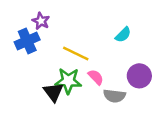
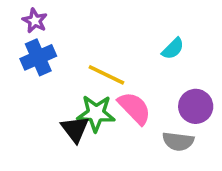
purple star: (41, 21) -> (35, 21), moved
pink semicircle: (96, 77) -> (134, 108), size x1.5
gray semicircle: (114, 96) -> (178, 141), moved

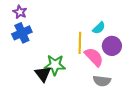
yellow line: (106, 75) -> (80, 43), moved, turned 65
purple circle: (196, 106) -> (112, 46), moved
pink semicircle: (134, 108) -> (94, 57), moved

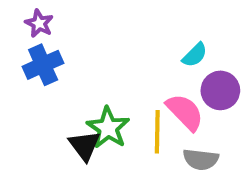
yellow line: (80, 43) -> (157, 132), moved
green star: (55, 65) -> (108, 128), turned 30

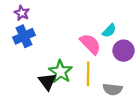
pink semicircle: (185, 112) -> (90, 44), moved

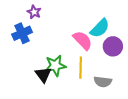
purple star: (22, 13) -> (34, 12), moved
cyan semicircle: (109, 31) -> (100, 28), size x1.5
green star: (61, 72) -> (55, 66), turned 30

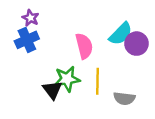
purple star: (34, 12) -> (30, 18), moved
pink semicircle: (83, 40) -> (84, 46), moved, turned 30
purple circle: (113, 46) -> (137, 44), moved

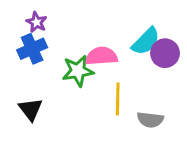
pink semicircle: (84, 46) -> (101, 56), turned -80
green star: (67, 79) -> (78, 71), moved
black triangle: (52, 90) -> (31, 109), moved

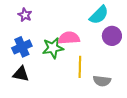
cyan semicircle: (146, 41) -> (99, 15), moved
blue cross: (32, 49) -> (22, 47), moved
black triangle: (31, 109) -> (21, 74), turned -42

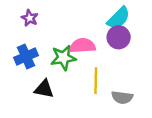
purple circle: (112, 36) -> (119, 37), moved
black triangle: (21, 74) -> (44, 89), moved

